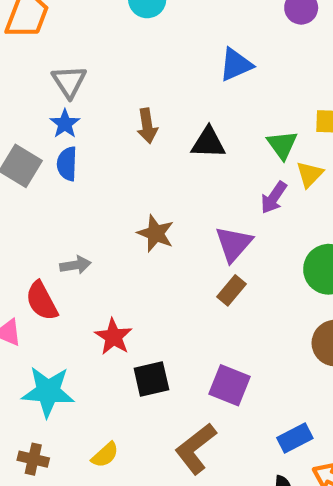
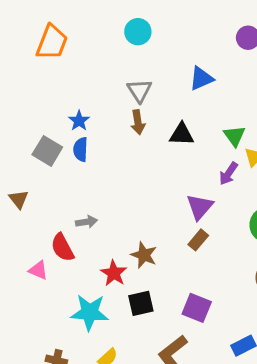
gray triangle: (69, 82) -> (139, 91), moved
brown star: (156, 233) -> (144, 255), moved
cyan star: (48, 392) -> (90, 312), moved

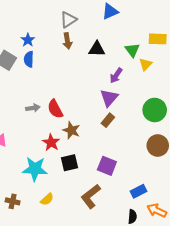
gray triangle: (139, 91) -> (68, 20), turned 30
purple arrow: (228, 174) -> (116, 75), moved
red semicircle: (62, 247) -> (55, 109), moved

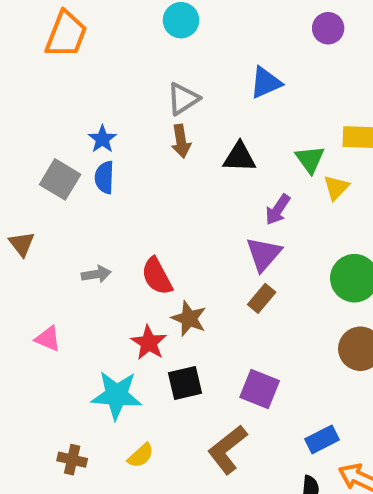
gray arrow: (33, 108) -> (96, 274), moved

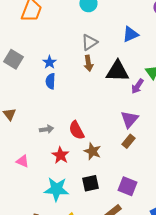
black triangle: (239, 157) -> (117, 71), size x1.4
gray square: (60, 179) -> (13, 59), moved
purple arrow: (278, 210) -> (137, 86), moved
red star: (149, 343) -> (60, 155), moved

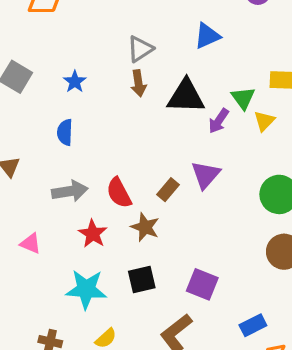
blue semicircle: (50, 81) -> (65, 132), moved
gray arrow: (46, 129) -> (70, 191), size x1.5
brown rectangle: (128, 141) -> (168, 190), moved

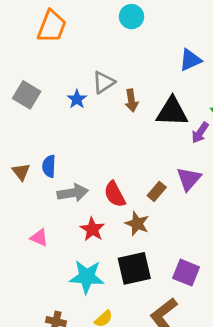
gray triangle: (140, 49) -> (104, 82), moved
blue semicircle: (65, 132) -> (49, 166), moved
black square: (142, 279) -> (134, 268), size x1.4

